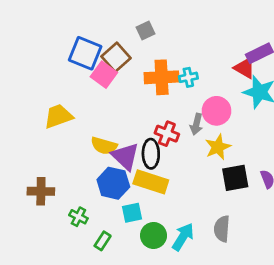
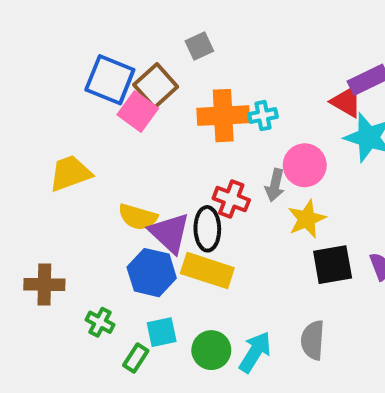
cyan square: (132, 213) -> (162, 332), moved

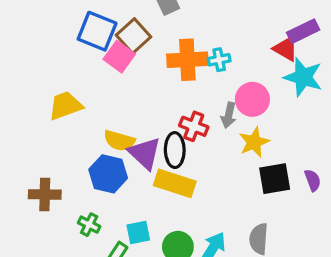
blue hexagon: (152, 273) -> (108, 174), moved

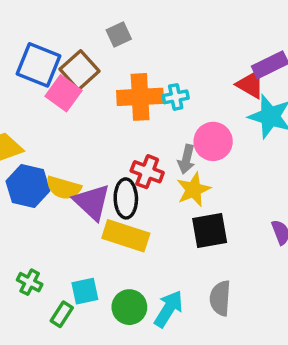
yellow star: (254, 142) -> (193, 190), moved
blue hexagon: (108, 174) -> (28, 186), moved
black square: (275, 179) -> (210, 230), moved

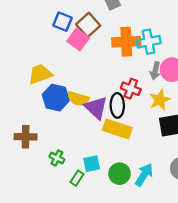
blue square: (39, 65) -> (62, 22), size x0.7
cyan cross: (176, 97) -> (149, 42), size x1.5
gray arrow: (186, 159) -> (155, 71), moved

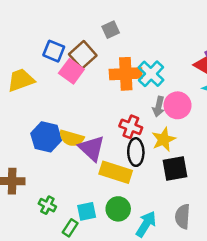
cyan cross: (149, 42) -> (151, 74), turned -35
yellow trapezoid: (40, 74) -> (21, 80), moved
black ellipse: (117, 105) -> (136, 152), moved
green circle: (120, 174) -> (118, 209), moved

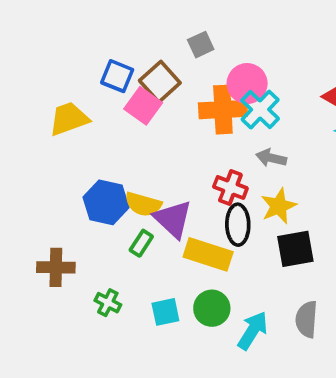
pink circle: (178, 105) -> (247, 84), moved
gray arrow: (159, 107) -> (271, 158), turned 90
green rectangle: (70, 228) -> (141, 243), moved

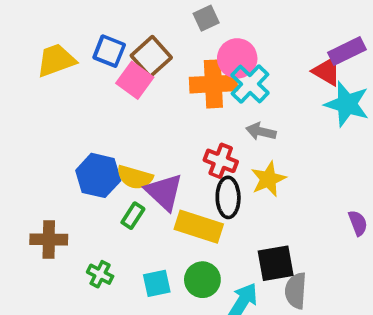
gray square: (201, 45) -> (206, 18), moved
yellow trapezoid: (69, 119) -> (56, 60), moved
black square: (295, 249) -> (276, 263), moved

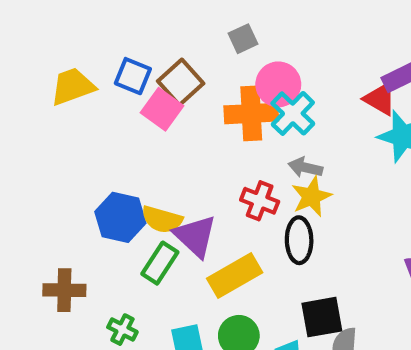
yellow star: (268, 179) -> (312, 197), moved
black ellipse: (228, 197) -> (299, 240), moved
green rectangle: (133, 216) -> (160, 263), size x1.4
yellow rectangle: (199, 227) -> (235, 276), turned -48

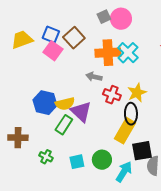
pink circle: (278, 84) -> (121, 19), moved
pink square: (162, 109) -> (53, 51), moved
gray arrow: (305, 167) -> (94, 77), moved
yellow semicircle: (162, 219) -> (65, 104), turned -30
yellow rectangle: (235, 276) -> (125, 131), moved, turned -30

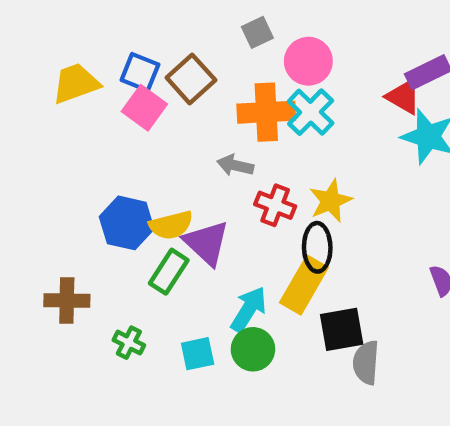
pink circle: (121, 19) -> (308, 61), moved
cyan arrow: (124, 172) -> (249, 309), moved

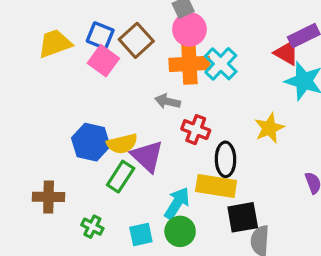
pink circle: (308, 61) -> (189, 29), moved
yellow star: (331, 201) -> (269, 128), moved
yellow rectangle: (304, 285) -> (216, 186), turned 69

